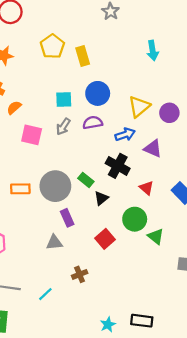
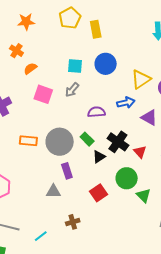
purple semicircle: (93, 123) -> (96, 112), moved
black cross: (118, 166) -> (118, 142), moved

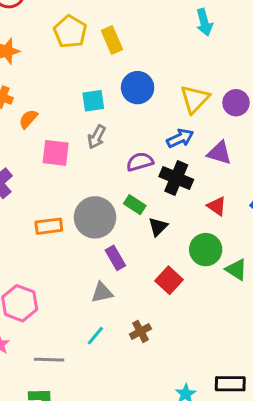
black cross: (118, 142) -> (176, 178), moved
cyan line: (41, 236) -> (95, 336), moved

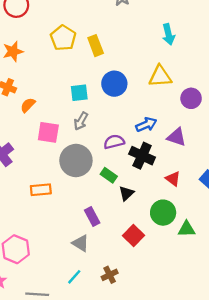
yellow triangle: (195, 99) -> (160, 76), moved, turned 40
gray circle: (95, 217) -> (76, 161), moved
green triangle: (236, 269) -> (186, 229), turned -36
gray triangle: (102, 293) -> (81, 243), turned 42

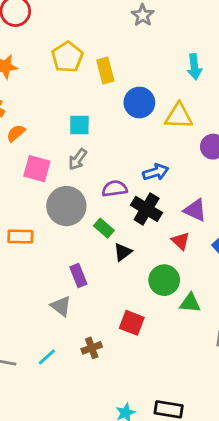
blue circle: (114, 84) -> (139, 102), moved
purple triangle: (177, 137) -> (195, 210), moved
red square: (134, 236) -> (132, 323), moved, turned -30
cyan line: (74, 277) -> (47, 357), moved

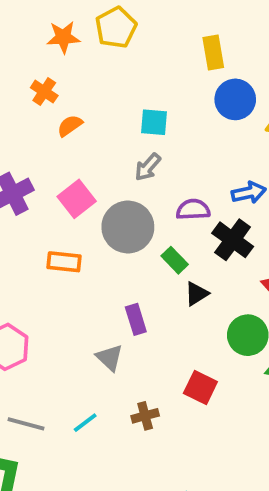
yellow pentagon: (67, 57) -> (116, 27), moved
yellow rectangle: (105, 71) -> (213, 53), moved
pink square: (37, 169) -> (77, 199), moved, turned 32

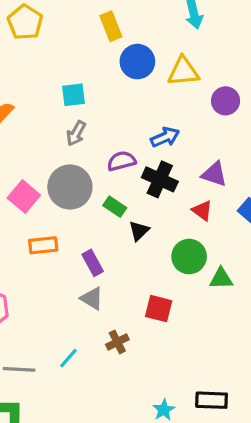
pink square: (77, 199) -> (24, 197), moved
orange rectangle: (64, 262) -> (43, 245), moved
gray triangle: (110, 358) -> (92, 298), moved

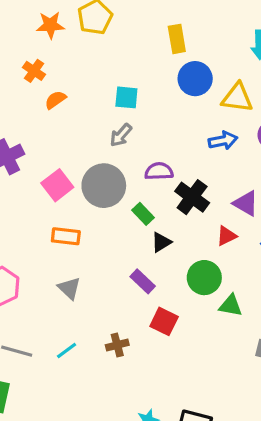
blue arrow: (165, 137) -> (223, 141), moved
red triangle: (202, 210) -> (226, 236), turned 45
purple rectangle: (93, 263) -> (143, 281), moved, turned -30
gray triangle: (92, 298) -> (69, 288), moved

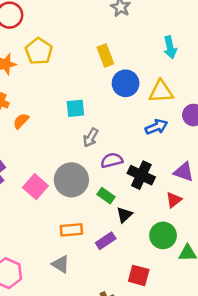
gray arrow: (121, 135) -> (91, 138), moved
orange rectangle: (66, 236) -> (71, 230), moved
purple rectangle: (143, 281) -> (106, 241), moved, turned -66

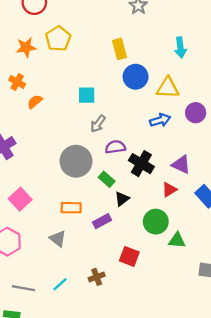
pink square: (35, 187) -> (20, 199), moved

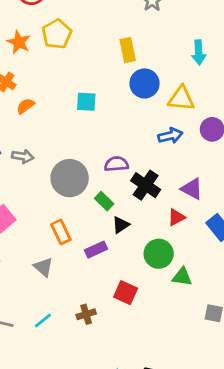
orange star: (26, 47) -> (19, 42), turned 30
gray arrow: (98, 124) -> (23, 156), moved, turned -120
orange rectangle: (71, 208) -> (61, 232), turned 60

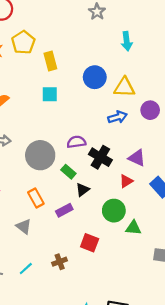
yellow rectangle: (128, 50) -> (50, 61), moved
cyan arrow: (199, 52) -> (127, 41), moved

